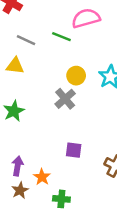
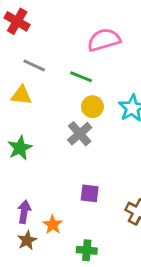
green line: (61, 37) -> (81, 77), moved
green cross: (61, 199) -> (87, 250), moved

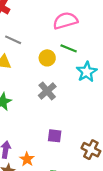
green line: (81, 77) -> (69, 48), moved
yellow circle: (92, 107) -> (47, 58), moved

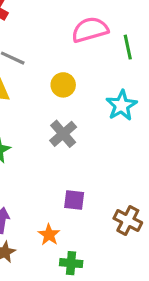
green line: (69, 48) -> (128, 47), moved, turned 56
orange star: (27, 159) -> (49, 235), moved

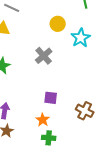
yellow circle: (63, 85) -> (58, 24), moved
orange star: (49, 235) -> (43, 120), moved

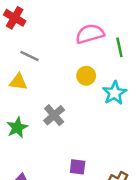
gray cross: (44, 56) -> (54, 115), moved

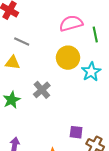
yellow circle: (86, 76) -> (68, 58), size x1.5
purple square: (78, 167) -> (76, 132), moved

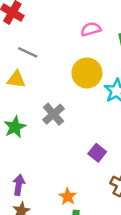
pink semicircle: (71, 23) -> (91, 29), size x0.7
purple square: (76, 132) -> (97, 153), moved, turned 32

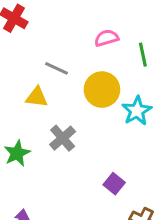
gray line: (28, 52) -> (56, 68), moved
yellow triangle: (16, 79) -> (37, 97), moved

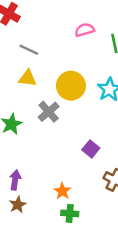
gray line: (56, 68) -> (29, 50), moved
yellow circle: (102, 90) -> (71, 86), moved

